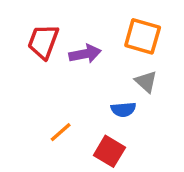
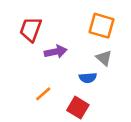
purple arrow: (85, 54) -> (56, 52), moved

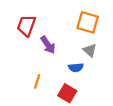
purple arrow: (56, 52) -> (48, 45), turned 66
orange line: (43, 94) -> (37, 81), turned -32

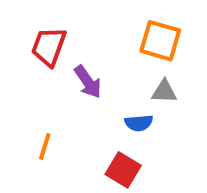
gray triangle: (90, 50) -> (164, 92), turned -40
orange line: (37, 81) -> (45, 146), moved

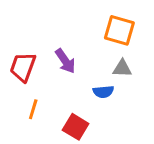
red trapezoid: (49, 47) -> (23, 67), moved
red square: (123, 170) -> (76, 127), moved

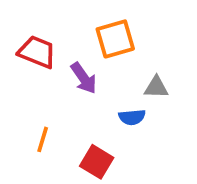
orange square: (119, 30) -> (115, 39), moved, turned -32
red trapezoid: (23, 67) -> (37, 52), moved, turned 92

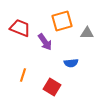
gray triangle: (156, 87) -> (87, 33), moved

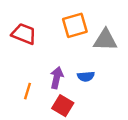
gray triangle: (87, 33) -> (105, 40), size x1.5
purple arrow: (45, 42) -> (57, 78), moved, turned -132

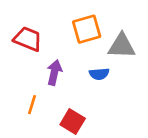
blue semicircle: (86, 76) -> (99, 74), moved
purple arrow: (57, 78) -> (54, 72), moved

